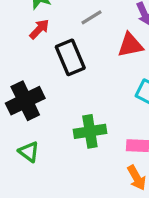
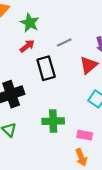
red triangle: (130, 45) -> (89, 65), turned -36

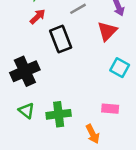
green cross: (53, 121) -> (59, 114), moved
orange arrow: (81, 157) -> (93, 134), moved

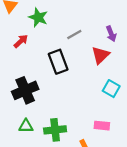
red arrow: (38, 17) -> (21, 41), moved
green triangle: (26, 111) -> (26, 126), turned -40

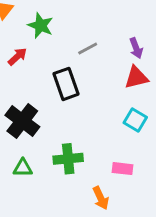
red triangle: (100, 55) -> (136, 77), moved, turned 30
black cross: (25, 90) -> (22, 121), turned -30
green cross: (55, 130) -> (68, 159), moved

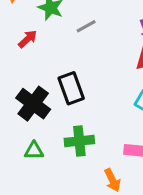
gray line: (88, 49) -> (86, 26), moved
black rectangle: (66, 84) -> (71, 88), moved

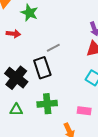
gray line: (86, 26) -> (53, 48), moved
red arrow: (28, 39) -> (13, 34), turned 48

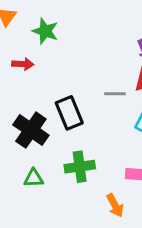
gray line: (53, 48) -> (115, 94), moved, turned 32

